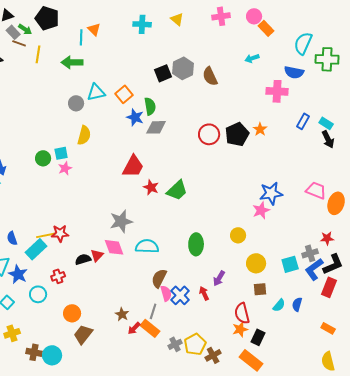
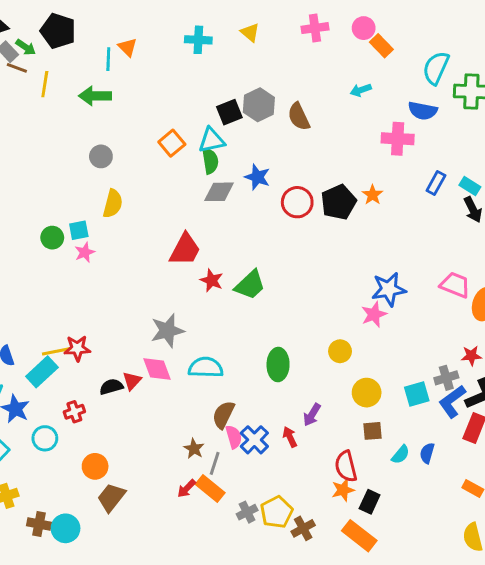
cyan triangle: (96, 92) -> (212, 140), moved
blue star: (135, 117) -> (257, 177), moved
brown star: (122, 314) -> (194, 449), moved

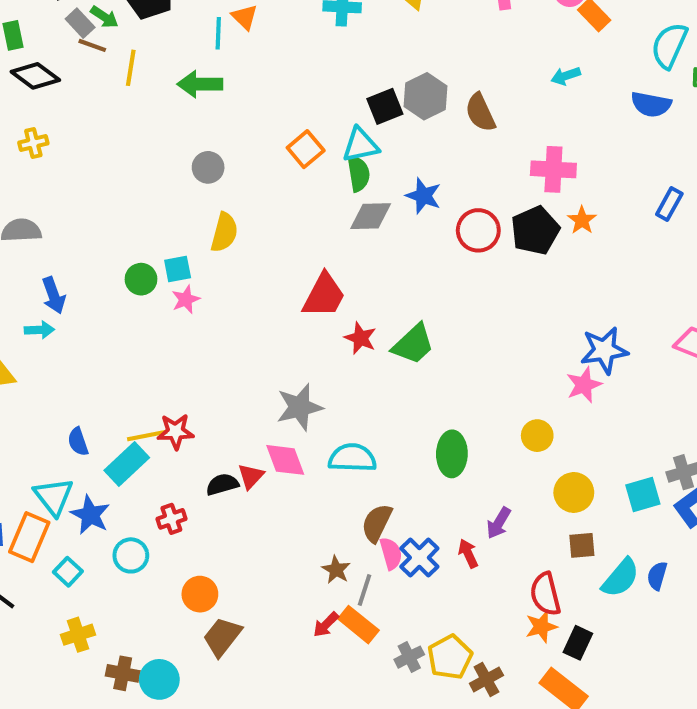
pink cross: (398, 139) -> (553, 169), moved
cyan semicircle: (401, 455) -> (621, 578), size x1.5

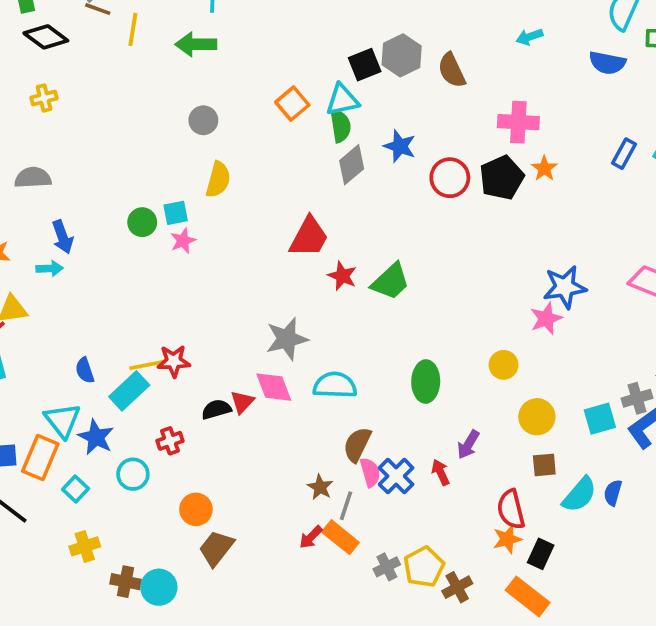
gray diamond: (371, 216) -> (352, 165), turned -39

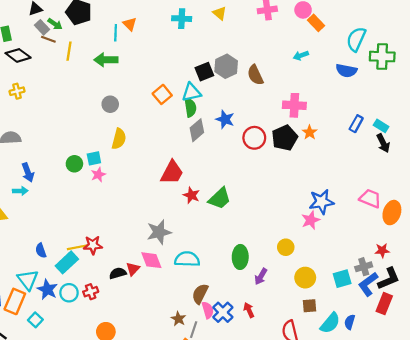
purple arrow: (468, 445) -> (261, 276), moved
cyan circle: (133, 474) -> (69, 293), moved

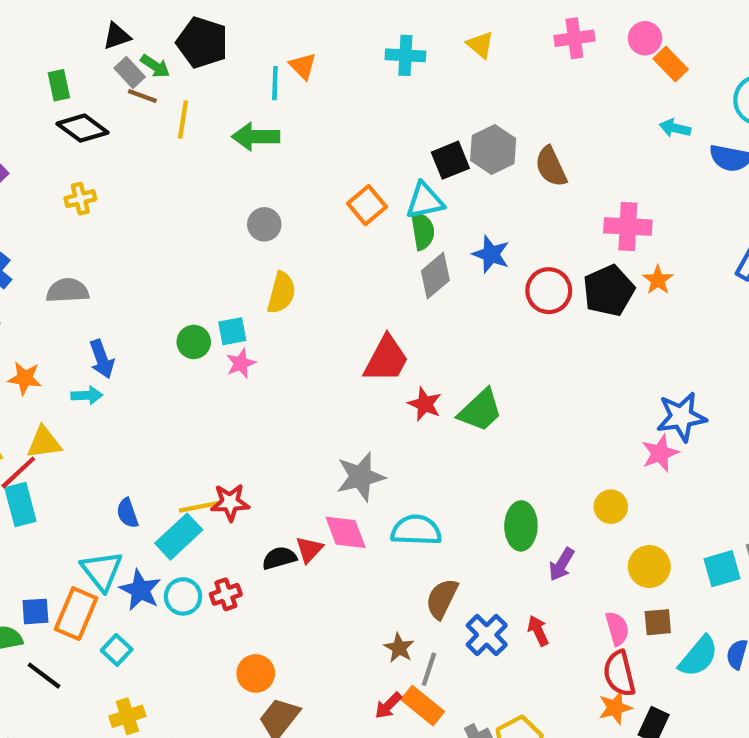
cyan arrow: (301, 55) -> (675, 128), moved, turned 32
pink semicircle: (208, 310) -> (617, 629), moved

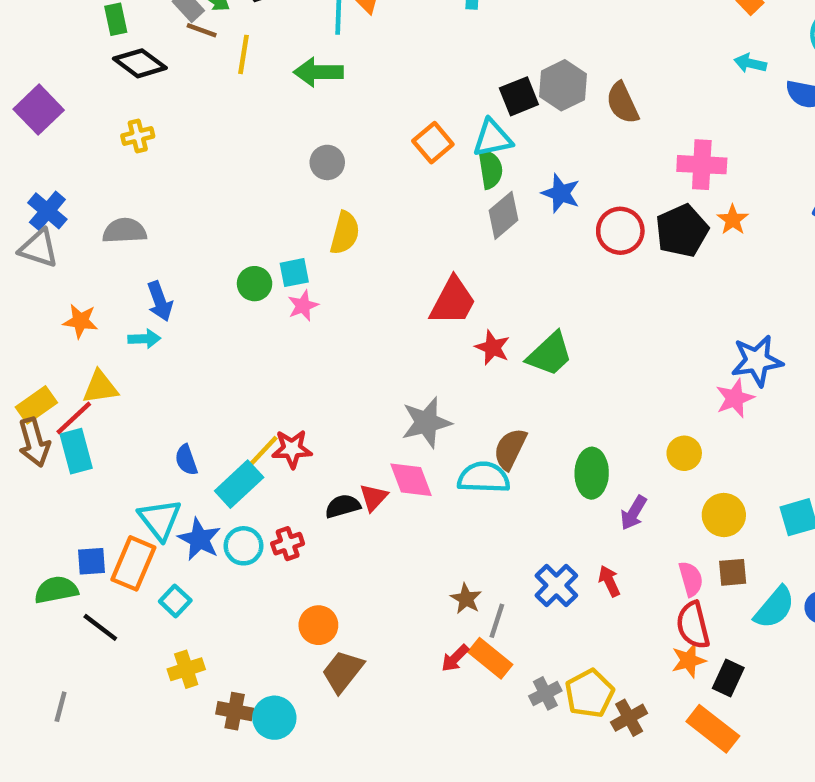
yellow line: (200, 507) -> (261, 453), turned -36
brown semicircle: (442, 599) -> (510, 449), moved

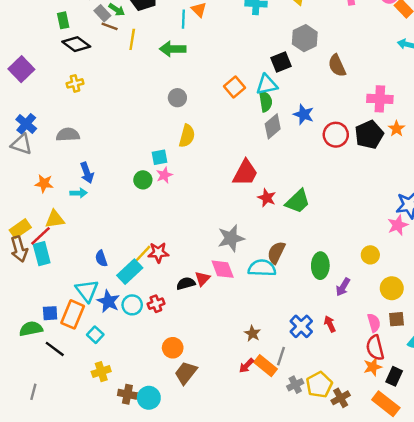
gray hexagon: (563, 85) -> (305, 38), moved
green circle: (255, 284) -> (143, 180), moved
gray line: (497, 621) -> (281, 356), moved

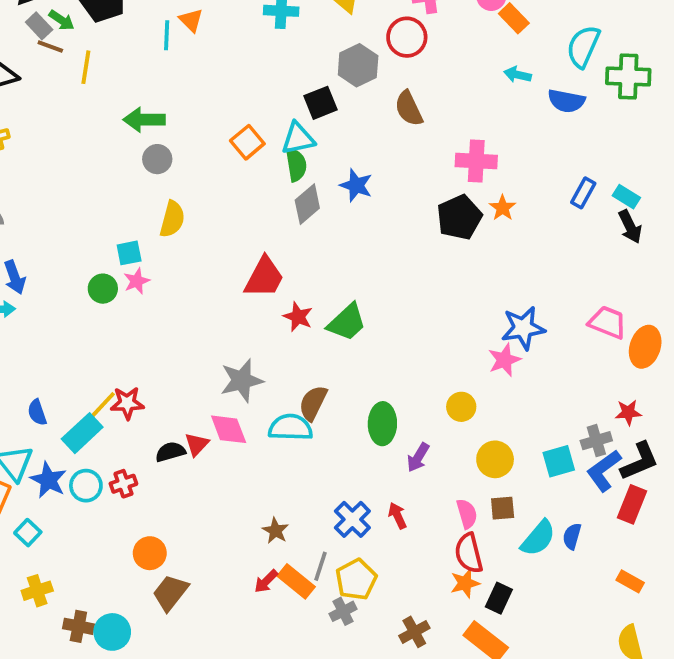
green arrow: (173, 49) -> (144, 120), moved
red circle: (336, 135) -> (407, 37), moved
yellow pentagon: (319, 385) -> (356, 579), moved

